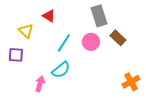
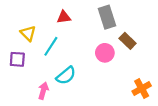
red triangle: (49, 16) -> (64, 17), moved, turned -40
pink circle: (91, 42) -> (105, 53), moved
cyan line: (64, 43) -> (51, 46), moved

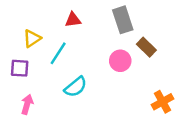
yellow triangle: (28, 33) -> (32, 38), turned 42
pink arrow: (43, 91) -> (27, 104), moved

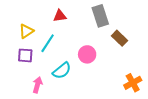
pink circle: (120, 61) -> (87, 54), moved
purple square: (20, 68) -> (25, 55), moved
pink arrow: (27, 104) -> (37, 85), moved

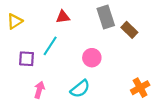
yellow triangle: (26, 31) -> (15, 21), moved
brown rectangle: (120, 38) -> (129, 30), moved
cyan semicircle: (62, 71) -> (80, 89), moved

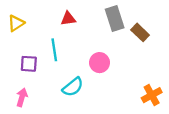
cyan line: (50, 46) -> (54, 50), turned -42
cyan semicircle: (80, 89) -> (73, 87), moved
pink arrow: (39, 90) -> (22, 97), moved

